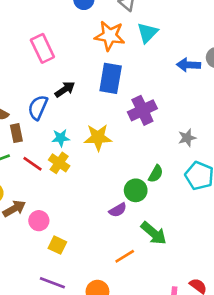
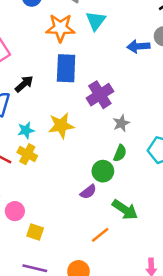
gray star: (187, 138) -> (121, 123), moved

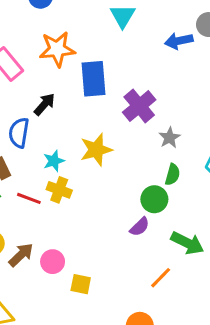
orange star: (60, 28) -> (57, 49), moved

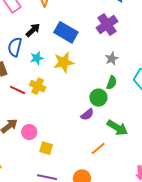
blue rectangle: (94, 79) -> (66, 32), moved, turned -60
purple cross: (139, 106) -> (107, 25), moved
cyan star: (54, 161) -> (37, 58), moved

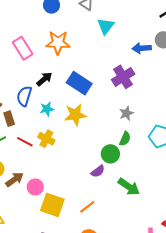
yellow square: (46, 148) -> (52, 205), size x1.6
orange line: (98, 149) -> (87, 207), moved

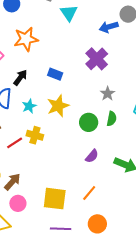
blue rectangle: (79, 83) -> (55, 74), size x0.6
red line: (25, 142) -> (15, 143), turned -49
green circle: (110, 154) -> (89, 122), moved
pink circle: (35, 187) -> (18, 203), moved

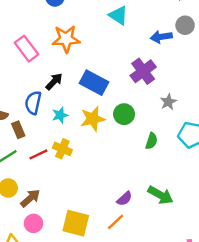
cyan triangle: (69, 13) -> (118, 15), turned -30
blue rectangle: (55, 74) -> (94, 83), size x1.6
gray star: (108, 94) -> (168, 102), moved
green circle: (89, 122) -> (124, 114), moved
purple semicircle: (92, 156) -> (124, 199), moved

